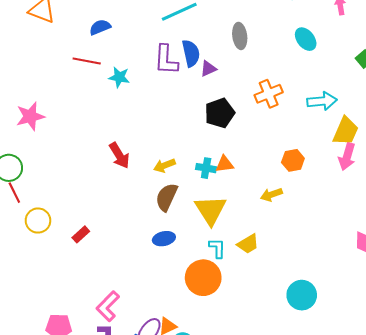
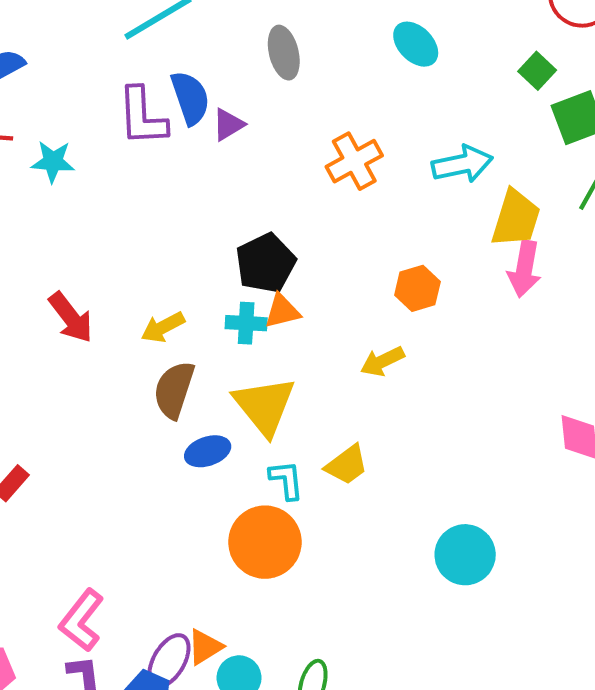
black pentagon: (220, 113) -> (266, 263), moved
blue ellipse: (164, 239) -> (208, 451), moved

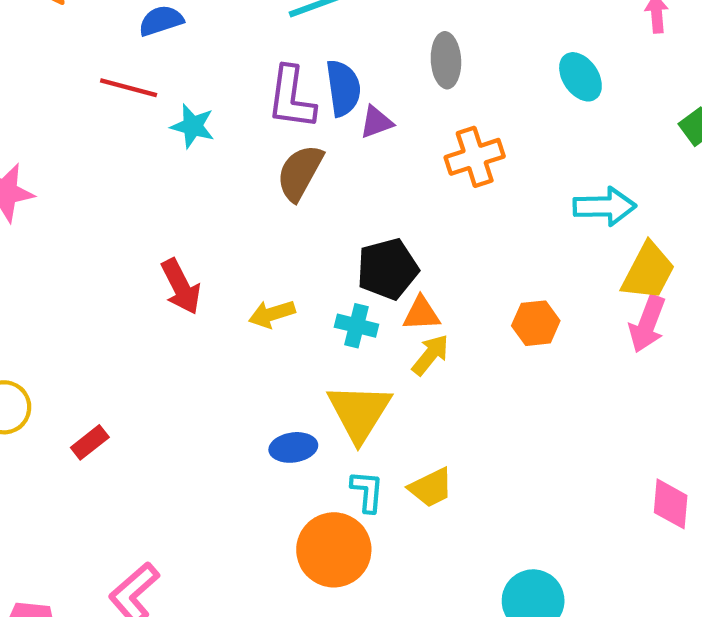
orange cross: (354, 161) -> (475, 157), moved
orange triangle: (282, 311) -> (421, 314), moved
yellow arrow: (382, 361) -> (430, 355), moved, turned 144
brown semicircle: (174, 390) -> (300, 173), moved

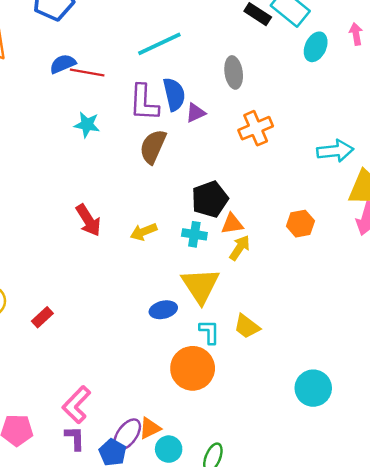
cyan ellipse: (580, 77) -> (316, 47), moved, turned 64
red line: (129, 88) -> (87, 72), moved
yellow trapezoid: (431, 488) -> (247, 326), turned 68

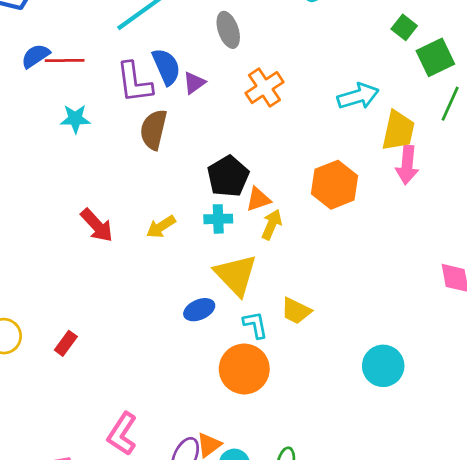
orange hexagon: (300, 224) -> (334, 185), size x1.5

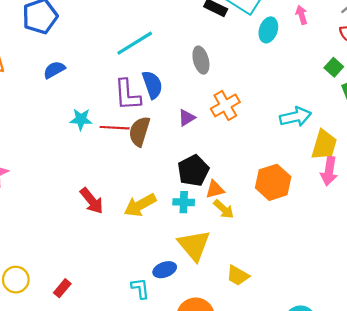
red line: (65, 61) -> (115, 128), moved
purple triangle: (194, 83) -> (187, 118), moved
yellow arrow: (272, 225) -> (224, 209), turned 105
yellow arrow: (161, 227) -> (140, 205), size x1.4
cyan L-shape: (255, 325) -> (140, 288), moved

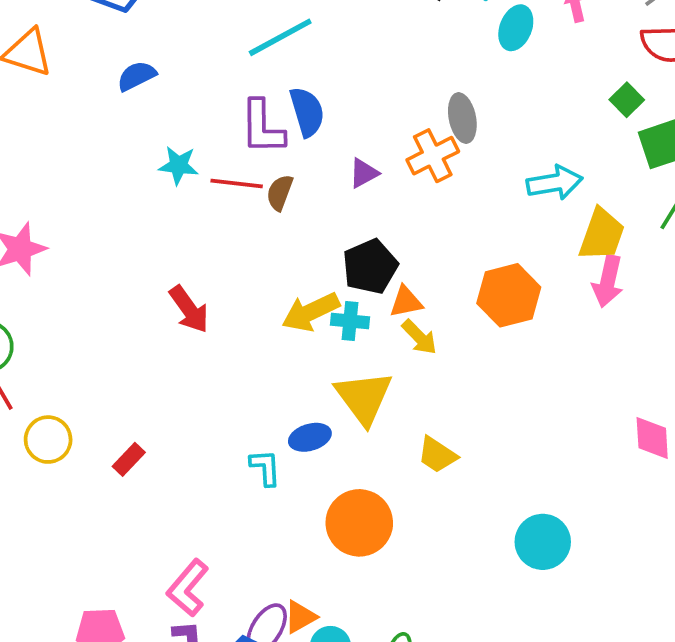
gray ellipse: (201, 60) -> (462, 118), moved
brown semicircle: (139, 131) -> (280, 193), size x0.7
yellow arrow: (140, 205) -> (311, 312), moved

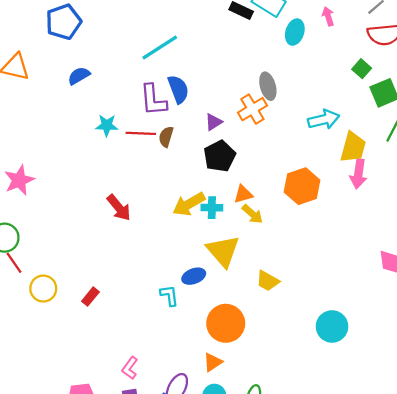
black pentagon: (370, 267) -> (220, 156), moved
pink L-shape: (188, 588) -> (130, 368), size x0.7
orange triangle: (300, 617) -> (213, 362), moved

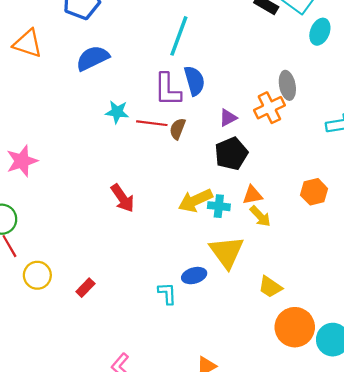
cyan line: (160, 47) -> (179, 36), turned -42
blue semicircle: (79, 76) -> (93, 58), size x1.4
orange hexagon: (302, 186) -> (314, 192), size x0.7
orange circle: (226, 323) -> (295, 327), moved

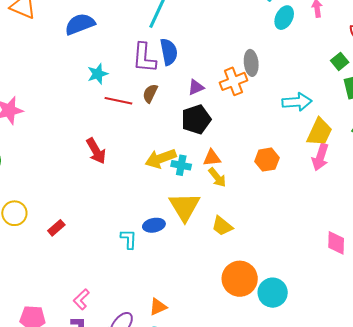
cyan star: (117, 112) -> (98, 74), turned -30
red line: (152, 123) -> (118, 101), moved
yellow trapezoid: (270, 287) -> (222, 226), moved

